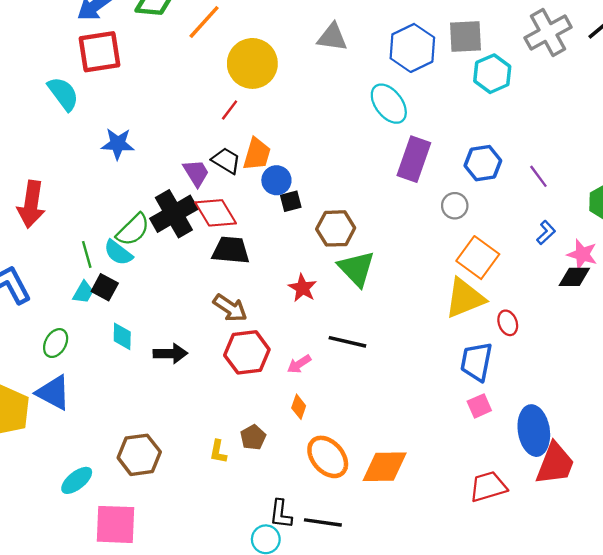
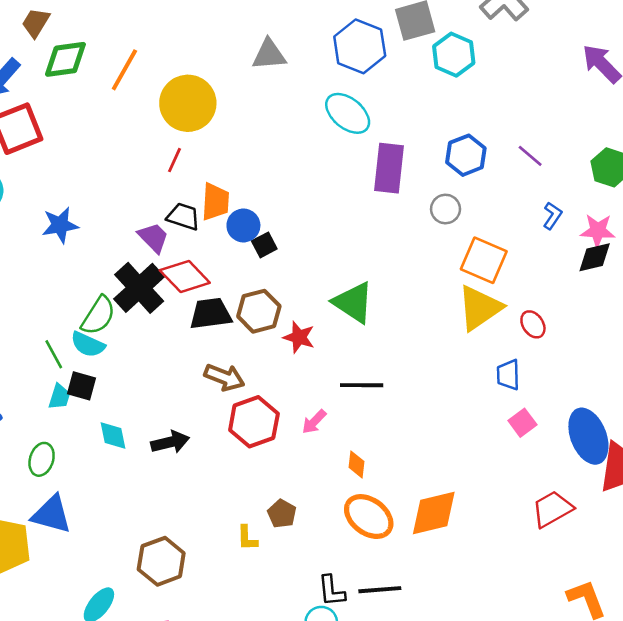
brown hexagon: (336, 228) -> (259, 311), moved
blue trapezoid: (476, 362) -> (508, 375), size x0.7
orange diamond: (299, 407) -> (357, 464), moved

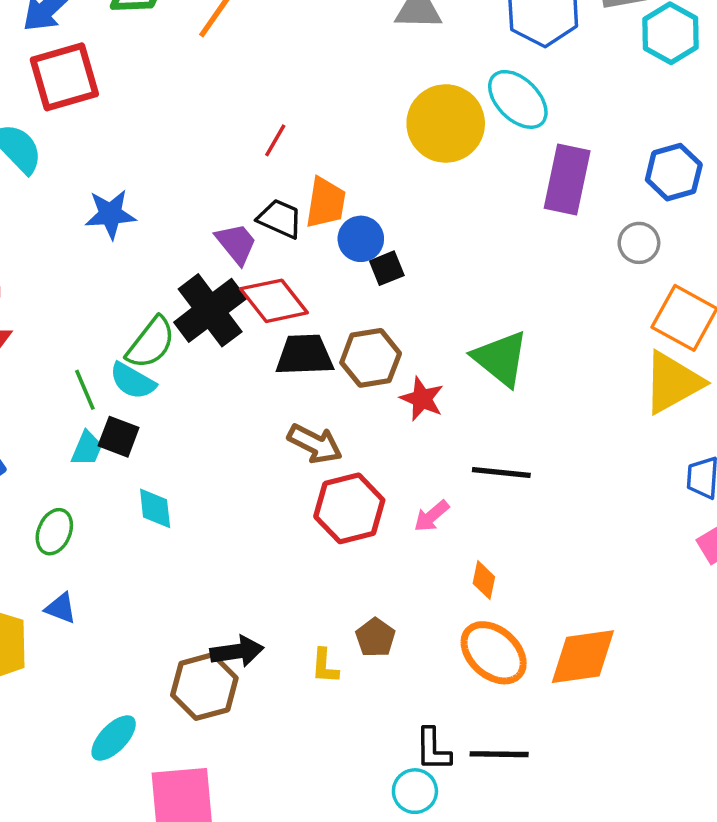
yellow circle: (188, 103) -> (446, 123), moved
black arrow: (170, 442) -> (237, 651), moved
blue triangle: (51, 514) -> (61, 608), size x0.6

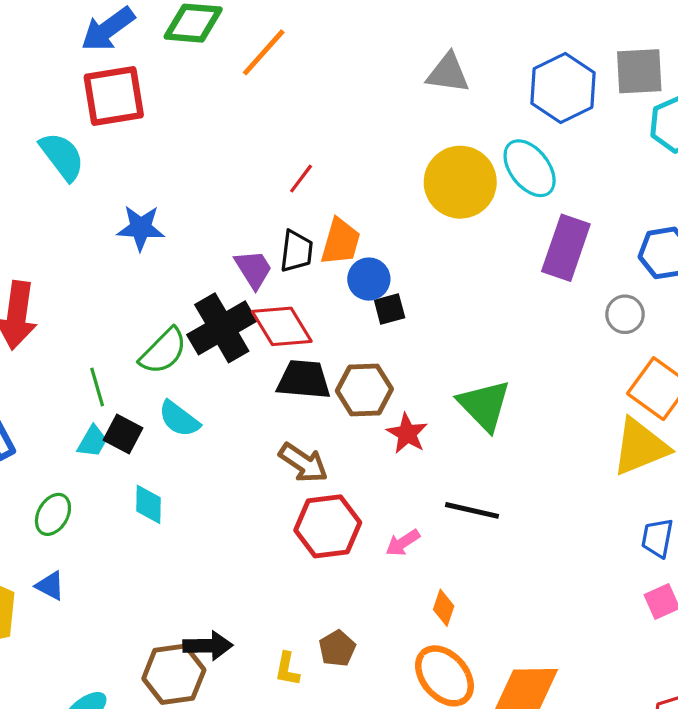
black trapezoid: (280, 219) -> (296, 251), turned 66
cyan semicircle: (133, 381) -> (179, 419), moved

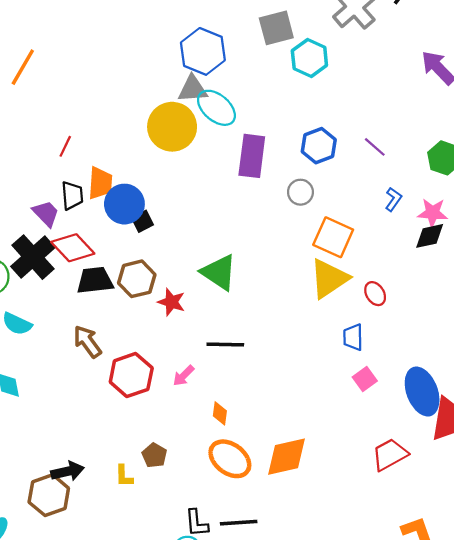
gray triangle: (448, 73) -> (193, 89), moved
blue hexagon: (563, 88) -> (203, 51), moved
blue circle: (369, 279) -> (124, 204), size x1.4
brown arrow: (303, 463) -> (87, 342), moved, turned -148

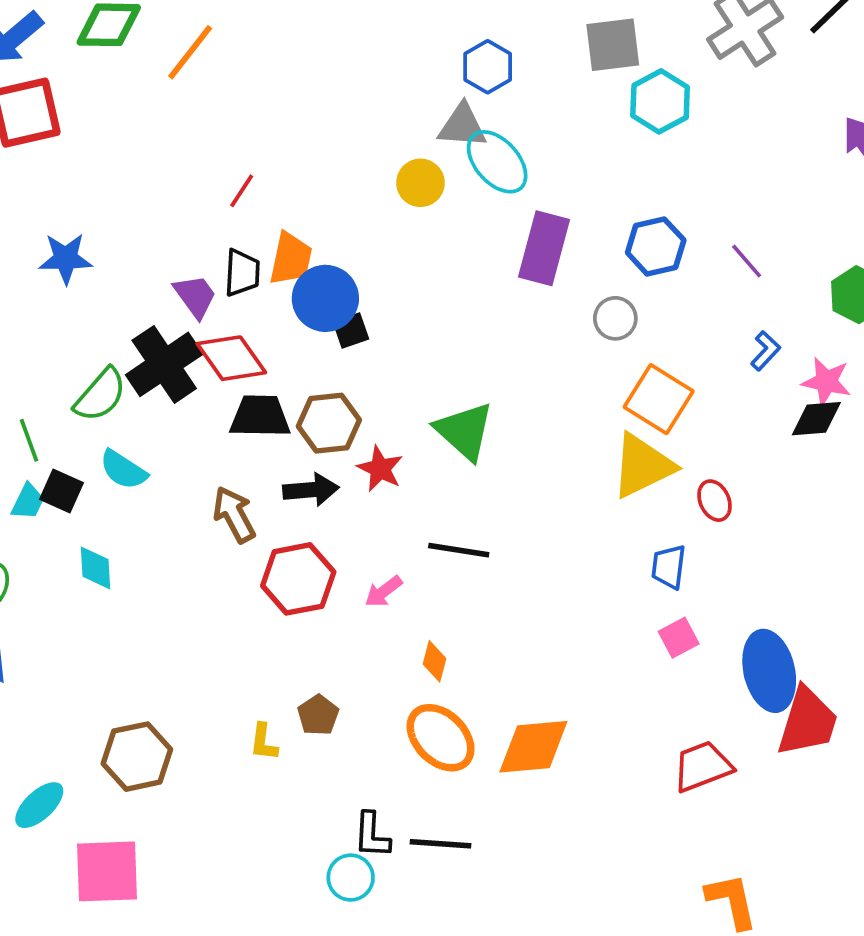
blue hexagon: (203, 51) -> (488, 67), size x0.7
yellow circle: (172, 127) -> (420, 183), size x0.6
black arrow: (68, 471) -> (311, 490), moved

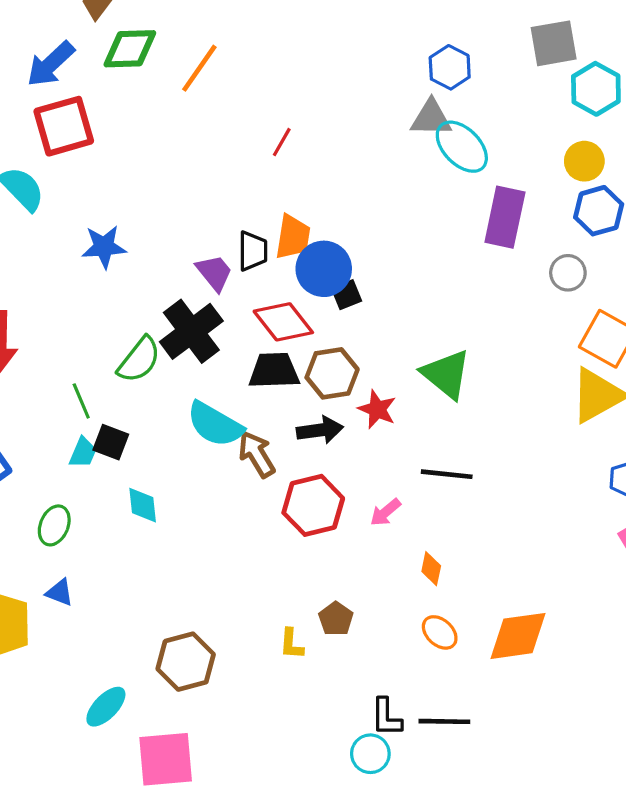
yellow circle: (420, 183) -> (584, 161), moved
red line: (242, 191) -> (282, 142), moved
red diamond: (231, 358) -> (283, 322), moved
cyan semicircle: (123, 470) -> (215, 424), moved, size x1.4
orange ellipse: (441, 738) -> (440, 632), size x0.6

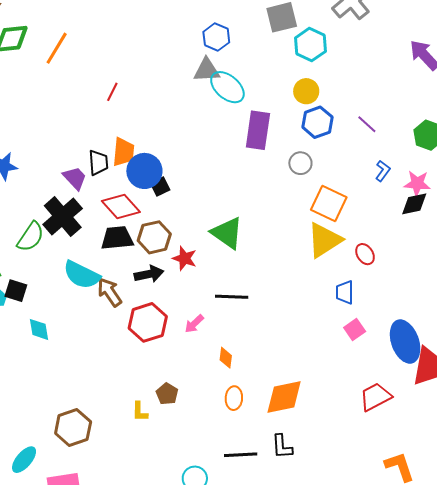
orange ellipse: (440, 632) -> (234, 398), turned 55
black L-shape: (386, 717) -> (282, 446), moved

